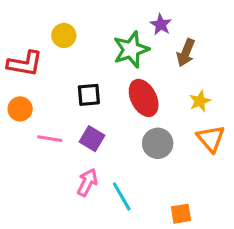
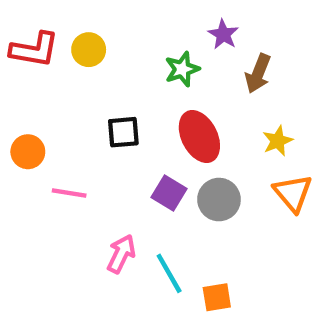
green star: (131, 50) -> (182, 69), size x0.7
red L-shape: (25, 64) -> (34, 50), moved
purple square: (92, 139) -> (169, 193), moved
orange square: (181, 214) -> (217, 297), moved

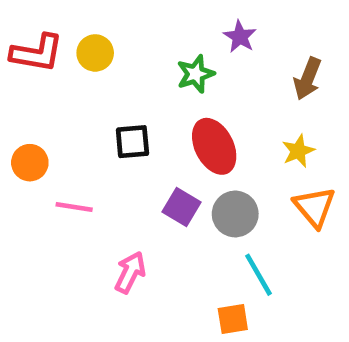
brown arrow: (258, 74) -> (308, 79), moved
cyan line: (169, 273) -> (259, 275), moved

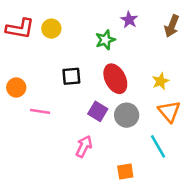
brown arrow: (308, 79) -> (172, 26), moved
pink arrow: (130, 272) -> (84, 146), moved
cyan line: (259, 275) -> (158, 146), moved

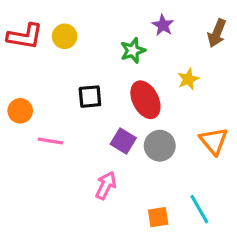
yellow star: (160, 81) -> (188, 79), moved
cyan line: (158, 146) -> (199, 209), moved

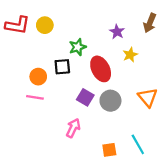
purple star: (163, 25) -> (117, 32), moved
green star: (133, 51) -> (78, 47), moved
orange circle: (20, 111) -> (38, 77), moved

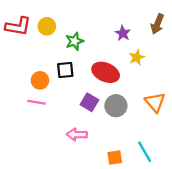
green star: (78, 47) -> (74, 41), moved
red ellipse: (101, 69) -> (106, 72), turned -40
pink arrow: (73, 128) -> (77, 134), turned -114

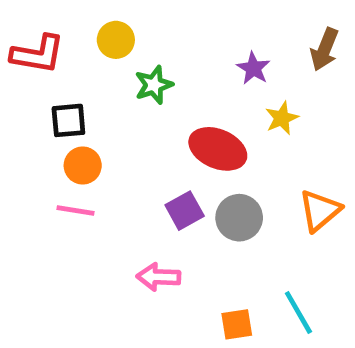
yellow circle: (47, 26) -> (116, 40), moved
black square: (65, 70) -> (68, 120), moved
purple square: (89, 102) -> (185, 211), turned 30
orange triangle: (155, 102) -> (320, 211), turned 30

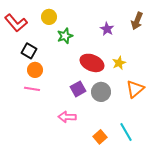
red L-shape: (38, 54) -> (16, 23), turned 40
yellow star: (282, 118) -> (119, 63), moved
black square: (68, 120) -> (29, 51), turned 35
orange square: (237, 324) -> (100, 137), turned -32

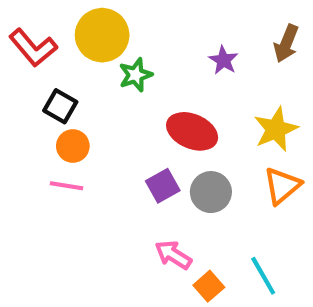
yellow circle: (49, 17) -> (102, 35), size x1.6
yellow star: (119, 63) -> (276, 129), moved, size x1.5
pink arrow: (67, 117) -> (173, 255), moved, turned 30

